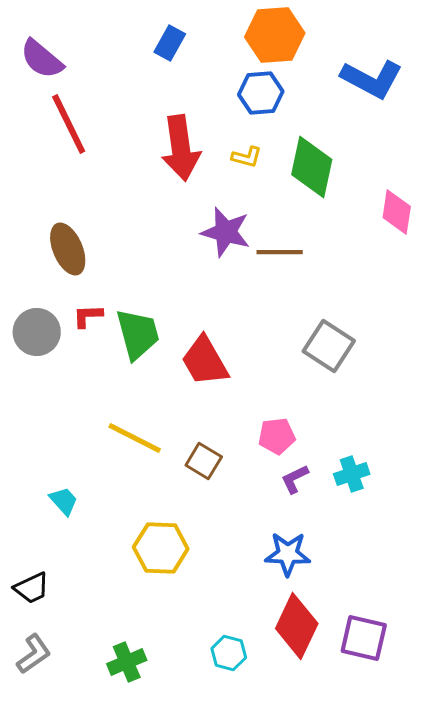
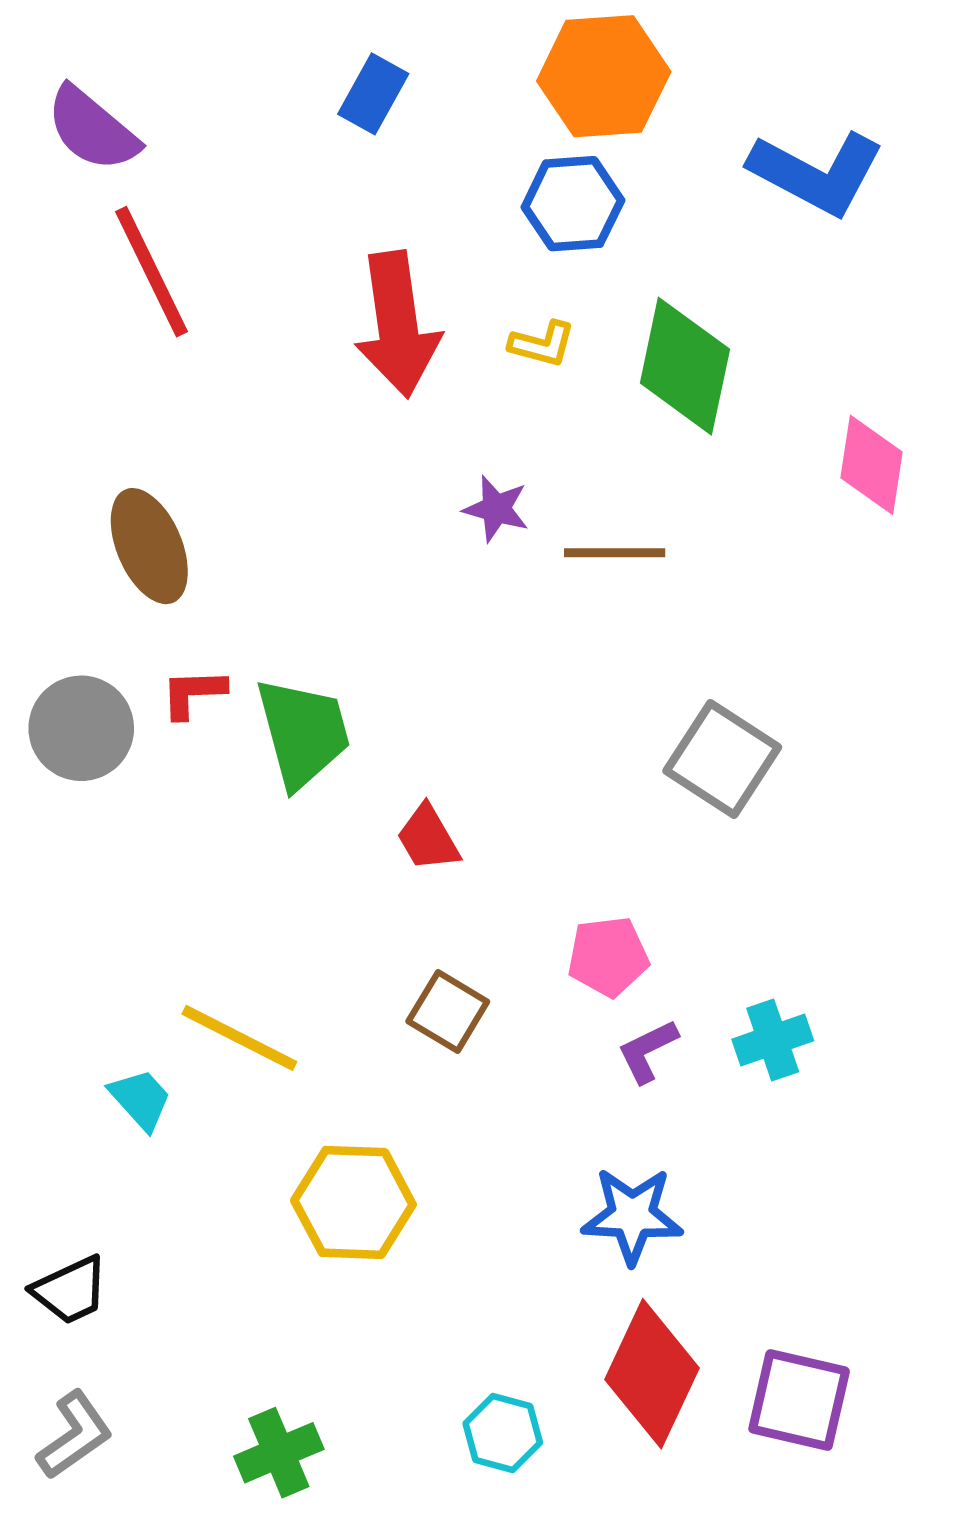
purple star: (226, 232) -> (496, 509), size x0.6
red trapezoid: (205, 361) -> (428, 838), moved, size x0.6
yellow line: (135, 438) -> (239, 1038), moved

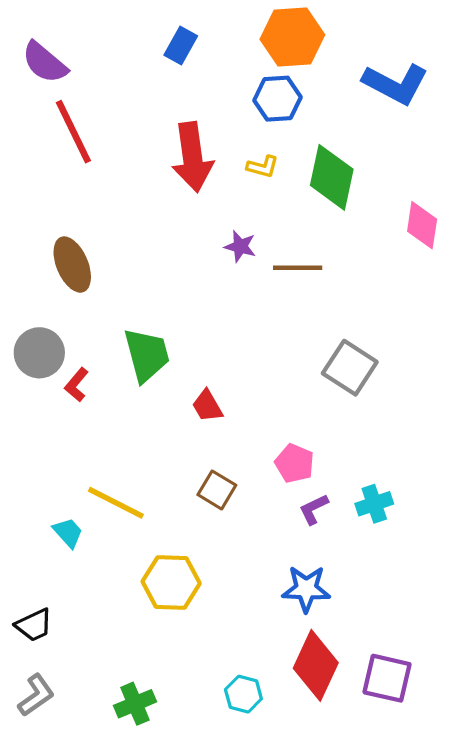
red L-shape: (193, 693) -> (76, 385), moved, turned -48
pink pentagon: (608, 957) -> (294, 463), turned 30

